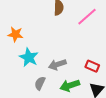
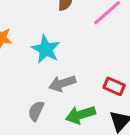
cyan star: (29, 57) -> (46, 49), moved

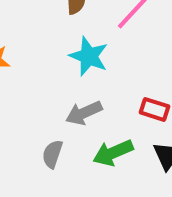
cyan star: (46, 49) -> (89, 56), moved

